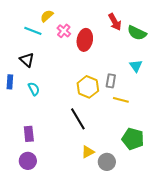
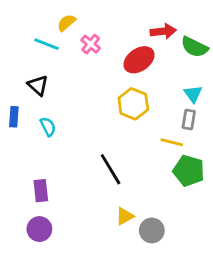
red arrow: (115, 22) -> (163, 31), turned -66
red ellipse: (85, 40) -> (139, 60), moved, turned 45
gray rectangle: (111, 81) -> (189, 120), moved
yellow hexagon: (88, 87) -> (133, 104), moved
green pentagon: (133, 139) -> (189, 171), moved

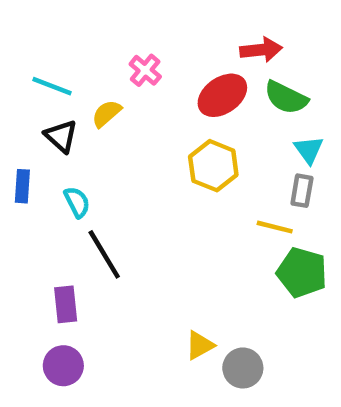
yellow semicircle: (66, 23) -> (107, 113), moved
cyan line: (47, 44) -> (52, 86), moved
green semicircle: (194, 47) -> (286, 98), moved
black line: (111, 169) -> (104, 254), moved

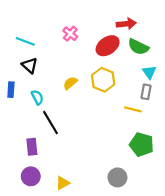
yellow semicircle: (107, 113) -> (70, 83), moved
green pentagon: (302, 273) -> (142, 145), moved
yellow triangle: (200, 345) -> (63, 183), moved

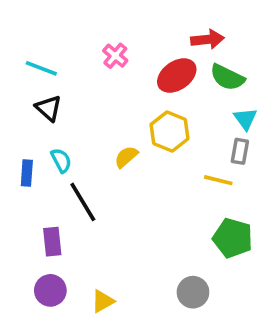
yellow semicircle: (70, 83) -> (126, 157), moved
blue rectangle: (11, 90) -> (27, 173), moved

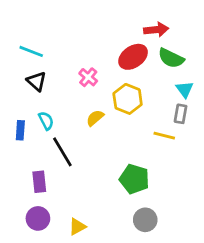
pink cross: (115, 56) -> (88, 77), moved
green pentagon: (233, 238) -> (134, 179), moved

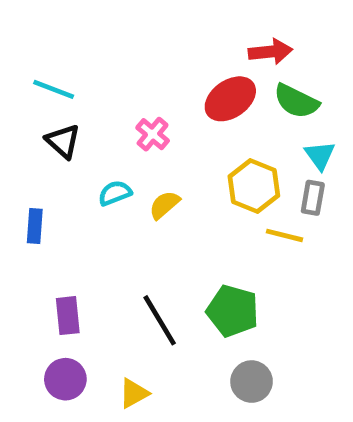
yellow hexagon: (128, 99) -> (254, 186), moved
cyan semicircle: (46, 121) -> (115, 193), moved, turned -84
black line: (62, 152) -> (160, 320), moved

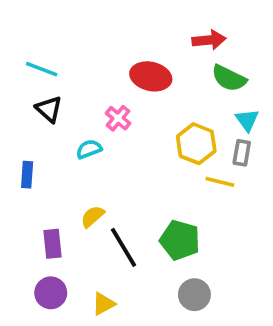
red ellipse: (230, 99) -> (151, 76), moved, turned 48
pink cross: (153, 134) -> (118, 118), moved
yellow semicircle: (164, 205) -> (93, 216), moved

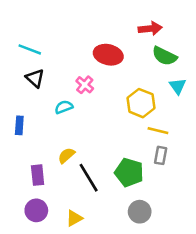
gray rectangle: (242, 153) -> (161, 155), moved

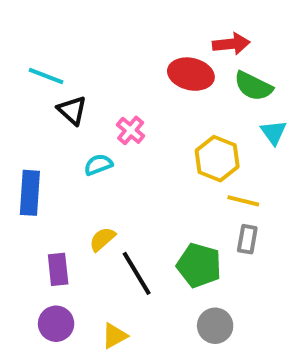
red ellipse: (108, 55) -> (191, 74), moved
black triangle: (35, 78) -> (72, 110), moved
blue rectangle: (19, 125) -> (30, 193), size x1.5

